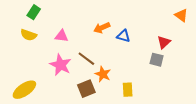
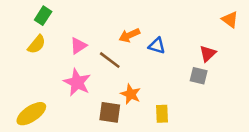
yellow semicircle: (29, 35) -> (37, 44), turned -70
pink triangle: (62, 36) -> (78, 46), turned -40
brown line: (86, 59) -> (110, 60), moved
brown square: (86, 89) -> (110, 112), turned 30

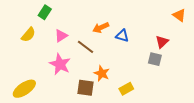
green rectangle: (43, 16) -> (45, 12), moved
yellow rectangle: (162, 114) -> (126, 89), turned 64

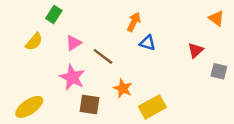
orange arrow: (101, 28) -> (134, 22), moved, turned 140
gray square: (155, 59) -> (219, 71), moved
brown square: (85, 88) -> (90, 104), moved
yellow rectangle: (126, 89) -> (152, 107), size x1.5

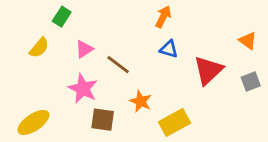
orange triangle: (216, 18) -> (248, 41), moved
orange arrow: (134, 22) -> (163, 17), moved
red triangle: (195, 50) -> (208, 70), moved, size x1.6
gray square: (219, 71) -> (251, 82), turned -35

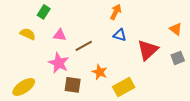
yellow semicircle: (39, 48) -> (28, 34), turned -105
pink triangle: (84, 49) -> (60, 35), turned 40
brown line: (118, 65) -> (84, 46), turned -66

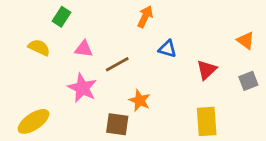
orange arrow: (116, 12) -> (145, 17), moved
red triangle: (148, 50) -> (207, 70), size x0.7
brown square: (73, 85) -> (117, 124), moved
yellow rectangle: (124, 87) -> (207, 121), moved, turned -65

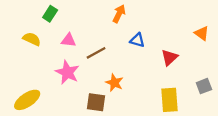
gray square: (248, 81) -> (204, 86), moved

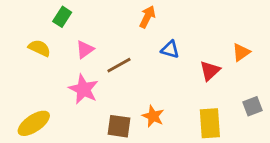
orange triangle: (202, 33) -> (241, 52), moved, turned 49
pink triangle: (68, 40) -> (85, 49), turned -42
orange star: (114, 83) -> (153, 116), moved

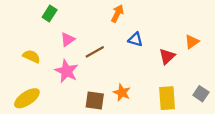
yellow semicircle: (39, 48) -> (31, 56), moved
gray square: (252, 106) -> (201, 94), moved, turned -35

